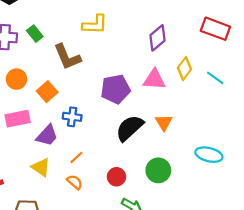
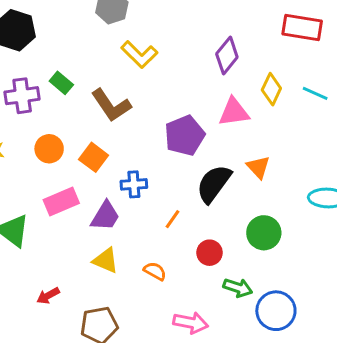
yellow L-shape: (95, 25) -> (139, 54), turned 55
orange line: (76, 158) -> (173, 219), moved

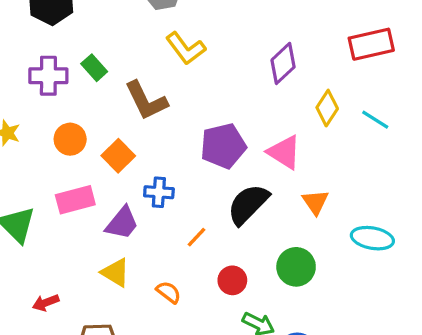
red rectangle: (302, 28) -> (371, 44), turned -30
pink triangle: (234, 112) -> (284, 152), moved, turned 32
orange triangle: (258, 167) -> (315, 202), moved

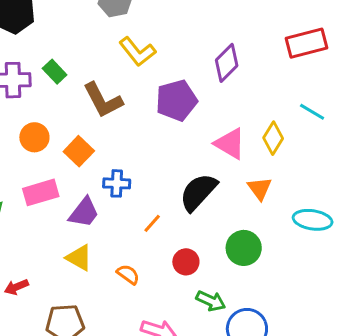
yellow diamond: (327, 108) -> (273, 138), moved
purple pentagon: (223, 146) -> (176, 100), moved

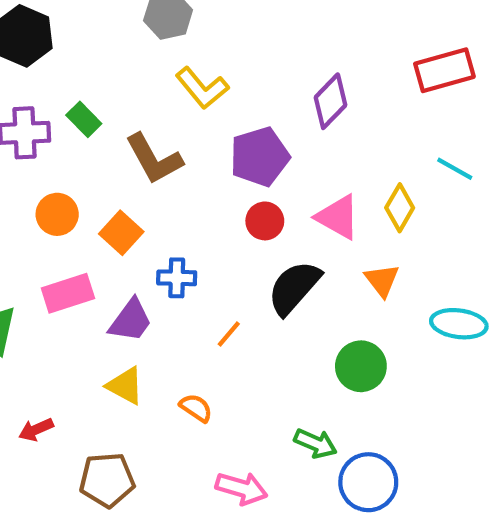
red circle: (186, 262) -> (265, 221), moved

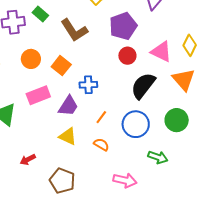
orange triangle: (382, 280) -> (184, 80), size x1.4
orange line: (229, 334) -> (101, 117), moved
brown pentagon: (107, 480) -> (62, 181), turned 30
blue circle: (368, 482) -> (136, 124), moved

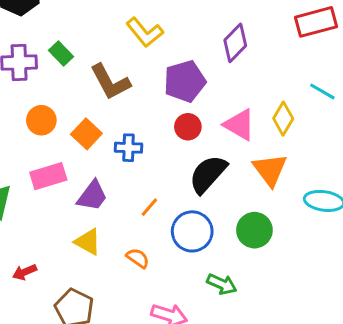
blue cross: (88, 85) -> (128, 148), moved
orange line: (101, 117) -> (149, 207), moved

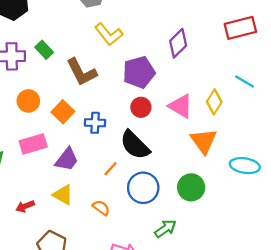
black semicircle: (208, 174) -> (135, 145), moved, turned -88
red arrow: (25, 272) -> (25, 206), moved
green arrow: (222, 284) -> (165, 229), turned -60

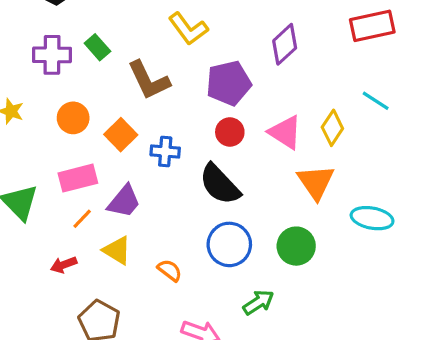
orange line: (111, 169) -> (82, 219), moved

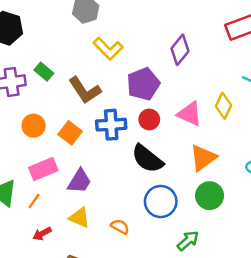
blue cross: (165, 151) -> (111, 125), moved, size x1.4
orange triangle: (316, 182) -> (203, 158), moved, turned 36
orange line: (82, 219) -> (34, 201), moved

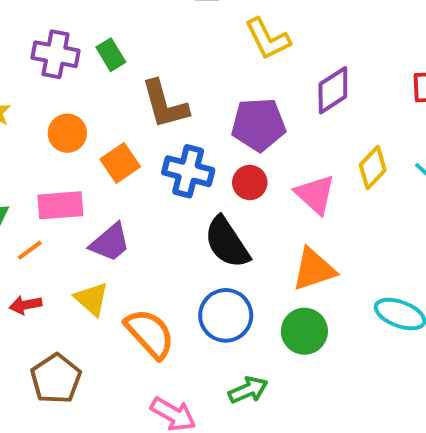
yellow L-shape: (108, 49) -> (268, 39), moved
yellow diamond: (224, 106) -> (373, 167), moved
orange semicircle: (120, 227) -> (150, 334), size x1.8

